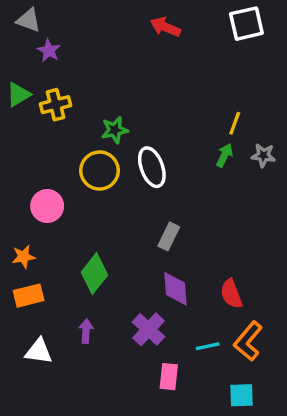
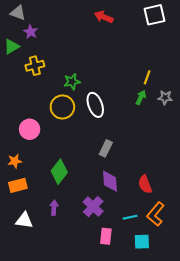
green triangle: (18, 95) -> (12, 47), moved
cyan square: (241, 395) -> (142, 242), moved

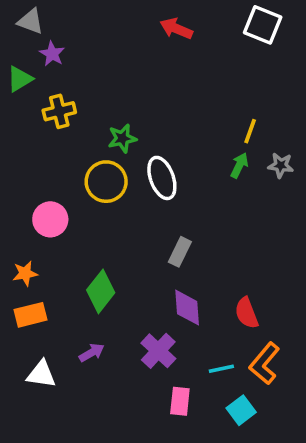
white square: (155, 15) -> (263, 25), turned 35
purple arrow: (54, 208) -> (92, 353), turned 56
cyan square: (142, 242) -> (241, 410), turned -35

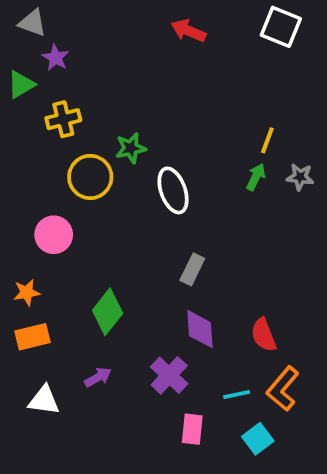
yellow circle: (106, 182) -> (90, 177), moved

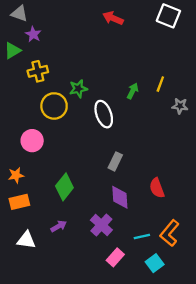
green arrow: (256, 177) -> (133, 91), moved
red semicircle: (264, 335) -> (157, 188), moved
pink rectangle: (192, 429) -> (115, 257), turned 36

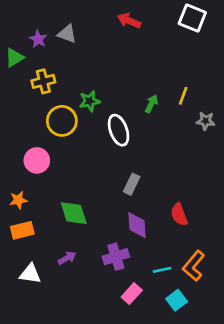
gray triangle: (19, 14) -> (67, 34), moved
green diamond: (64, 187) -> (74, 213), turned -56
purple cross: (101, 225) -> (116, 257), turned 30

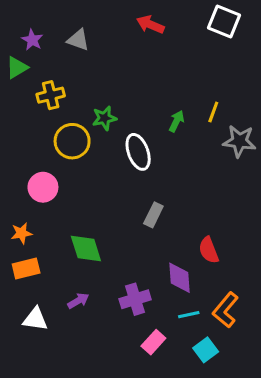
purple star: (38, 39) -> (32, 40), moved
gray star: (206, 121) -> (239, 141), size x1.5
purple diamond: (137, 225) -> (180, 278), moved

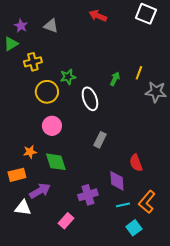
pink circle: (43, 187) -> (52, 126), moved
orange star: (21, 233) -> (30, 152), moved
purple arrow: (78, 301) -> (40, 191), moved, size x1.5
pink rectangle: (153, 342) -> (66, 221), moved

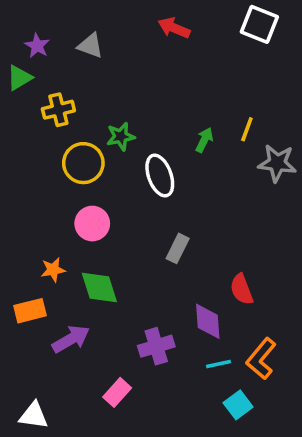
white triangle: (23, 208) -> (34, 416), moved

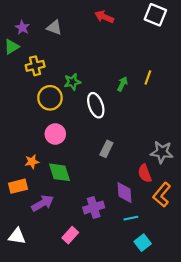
gray star: (277, 163) -> (162, 152), moved
orange L-shape: (261, 359) -> (162, 195), moved
white triangle: (34, 416) -> (17, 236), moved

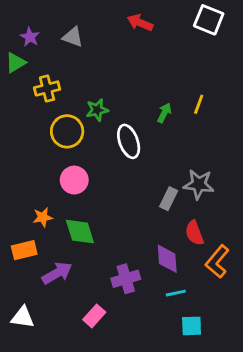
gray rectangle: (106, 149) -> (169, 199), moved
gray star: (162, 152) -> (199, 184), moved
cyan square: (143, 243) -> (192, 326), turned 35

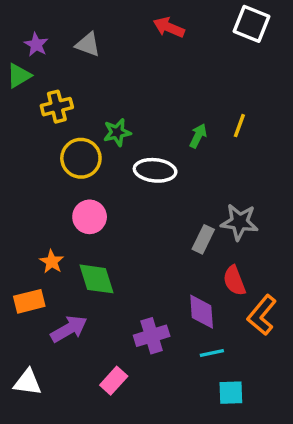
white ellipse: (129, 141) -> (155, 170), turned -64
orange star: (43, 217) -> (52, 262), turned -30

